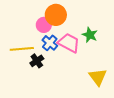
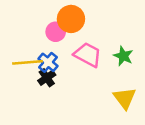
green star: (90, 35) -> (123, 56), moved
blue cross: (50, 43) -> (48, 62), moved

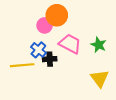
yellow line: (28, 62) -> (22, 65), moved
black cross: (47, 78) -> (50, 59), moved, turned 32

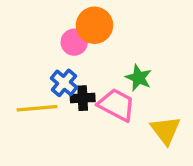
pink trapezoid: (70, 44) -> (116, 105), moved
green star: (99, 45) -> (139, 78), moved

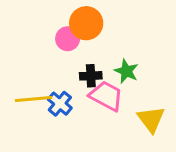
blue cross: (64, 83) -> (60, 104), moved
black cross: (83, 98) -> (91, 76), moved

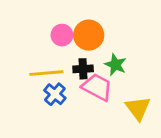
orange circle: (86, 23) -> (89, 35), moved
yellow line: (34, 99) -> (46, 73), moved

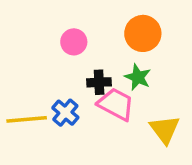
orange circle: (89, 35) -> (143, 33), moved
yellow line: (46, 73) -> (27, 119), moved

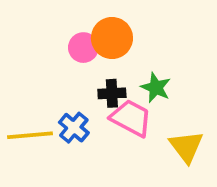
orange circle: (143, 33) -> (112, 38), moved

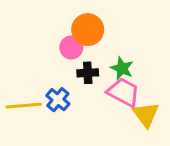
pink circle: (83, 48) -> (71, 47), moved
pink trapezoid: (131, 118) -> (123, 92), moved

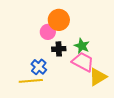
yellow line: (24, 106) -> (31, 81), moved
yellow triangle: (146, 115) -> (98, 77), turned 36

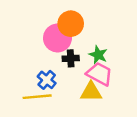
pink circle: (48, 32) -> (57, 38), size x1.5
yellow triangle: (98, 77) -> (91, 92), moved, turned 30

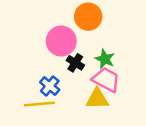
orange circle: (71, 24) -> (88, 17), moved
black cross: (71, 58) -> (75, 63), turned 35

